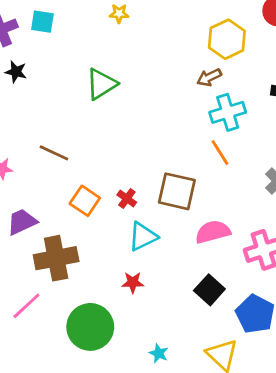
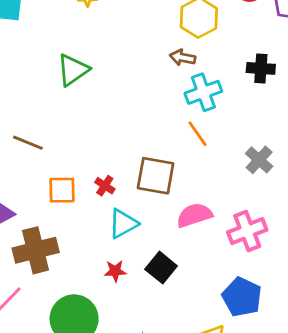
brown arrow: (209, 77) -> (183, 58), turned 40
orange square: (85, 201) -> (62, 190), turned -32
black square: (209, 290) -> (161, 268), moved

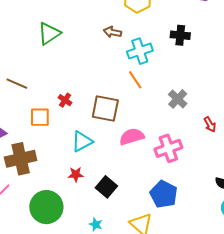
brown arrow: (183, 58) -> (112, 32), moved
red cross: (105, 186) -> (65, 100), moved
black square: (161, 268) -> (106, 187), moved

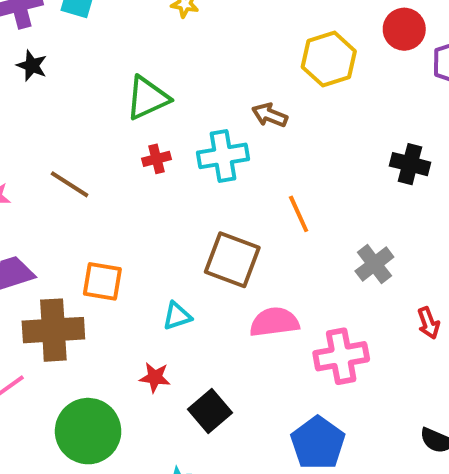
black cross: (180, 35) -> (410, 164), moved
cyan cross: (140, 51) -> (223, 156), moved
red cross: (65, 100) -> (157, 159), moved, turned 32
orange square: (40, 117) -> (102, 281), moved
cyan triangle: (82, 141) -> (177, 316), size x0.7

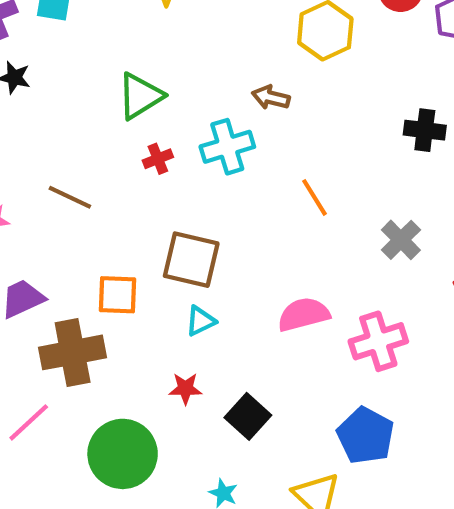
brown square: (232, 260) -> (191, 260), moved

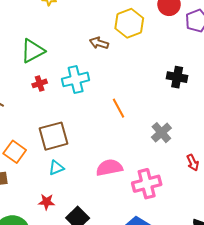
brown arrow: (271, 97) -> (99, 43), moved
brown square: (191, 260) -> (54, 136), turned -32
orange square: (117, 295) -> (15, 152), turned 30

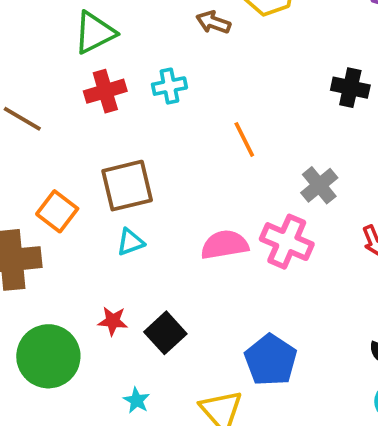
cyan cross: (76, 79) -> (169, 86), size x0.7
red cross: (40, 83) -> (105, 91), size x1.5
pink cross: (147, 184) -> (287, 242), moved, turned 36
red star: (47, 202) -> (113, 321), moved

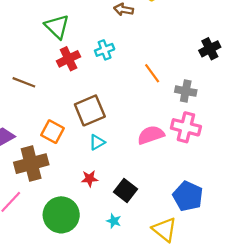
green triangle: (95, 33) -> (57, 27), turned -40
black cross: (350, 88) -> (210, 49), moved, turned -30
gray cross: (319, 185) -> (186, 91), moved, turned -30
red star: (113, 321) -> (90, 179), moved
cyan star: (137, 400) -> (114, 221), moved

